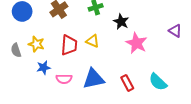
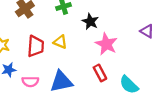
red rectangle: (127, 83) -> (100, 73), moved

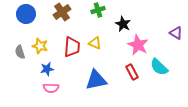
pink semicircle: (30, 82) -> (51, 88), moved
cyan semicircle: (129, 85) -> (159, 67), moved

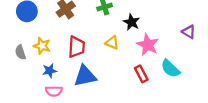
yellow triangle: (95, 43) -> (112, 43), moved
blue triangle: (96, 80) -> (85, 76), moved

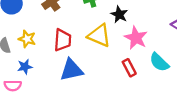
yellow triangle: (112, 43) -> (99, 36), size x1.6
blue star: (50, 71) -> (25, 67), moved
pink semicircle: (54, 91) -> (13, 86), moved

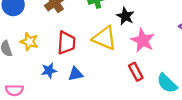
cyan semicircle: (159, 62) -> (167, 83), moved
blue star: (25, 67) -> (49, 71), moved
blue triangle: (71, 70) -> (76, 74), size x0.6

